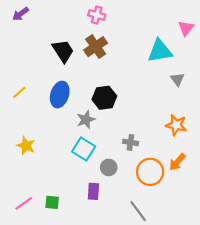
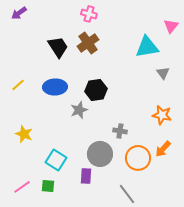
blue ellipse: (60, 95) -> (55, 87), turned 70
cyan square: (84, 149) -> (56, 160), moved
gray circle: (109, 167) -> (100, 154), size x1.6

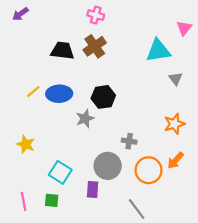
black trapezoid: (58, 47) -> (62, 51), turned -50
yellow line: (18, 85) -> (33, 92), moved
orange star: (162, 115) -> (174, 124), turned -30
pink line: (22, 187) -> (24, 201), turned -66

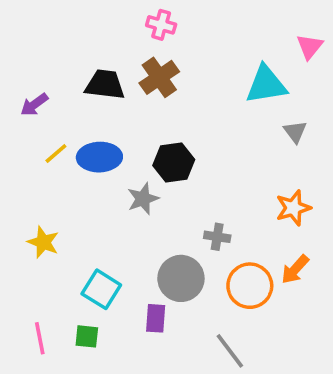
purple arrow: (20, 14) -> (34, 105), moved

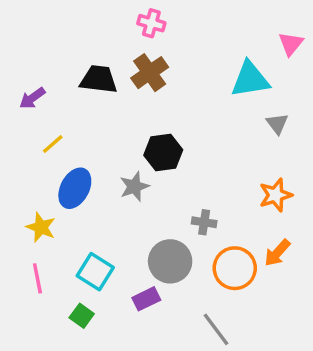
blue ellipse: (99, 157) -> (75, 188), moved, turned -60
purple rectangle: (156, 318) -> (146, 299), turned 60
green square: (87, 336) -> (82, 316), turned 30
pink line: (40, 338) -> (37, 278), moved

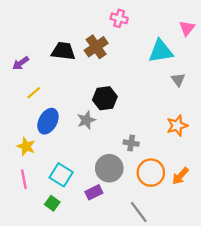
pink cross: (151, 23) -> (119, 18), moved
orange arrow: (277, 253) -> (180, 176), moved

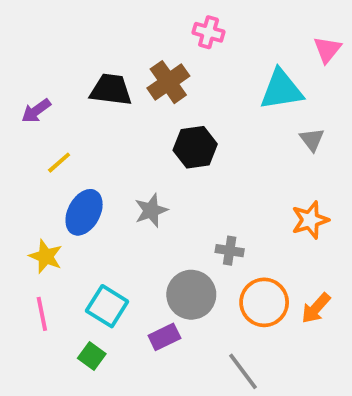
black hexagon: (105, 98) -> (195, 147), moved

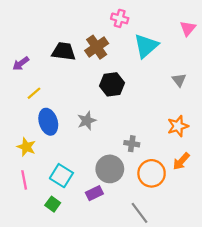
cyan triangle: (281, 90) -> (146, 46), moved, turned -32
blue ellipse: (84, 212) -> (48, 122), turned -45
orange arrow: (316, 308) -> (181, 161), moved

